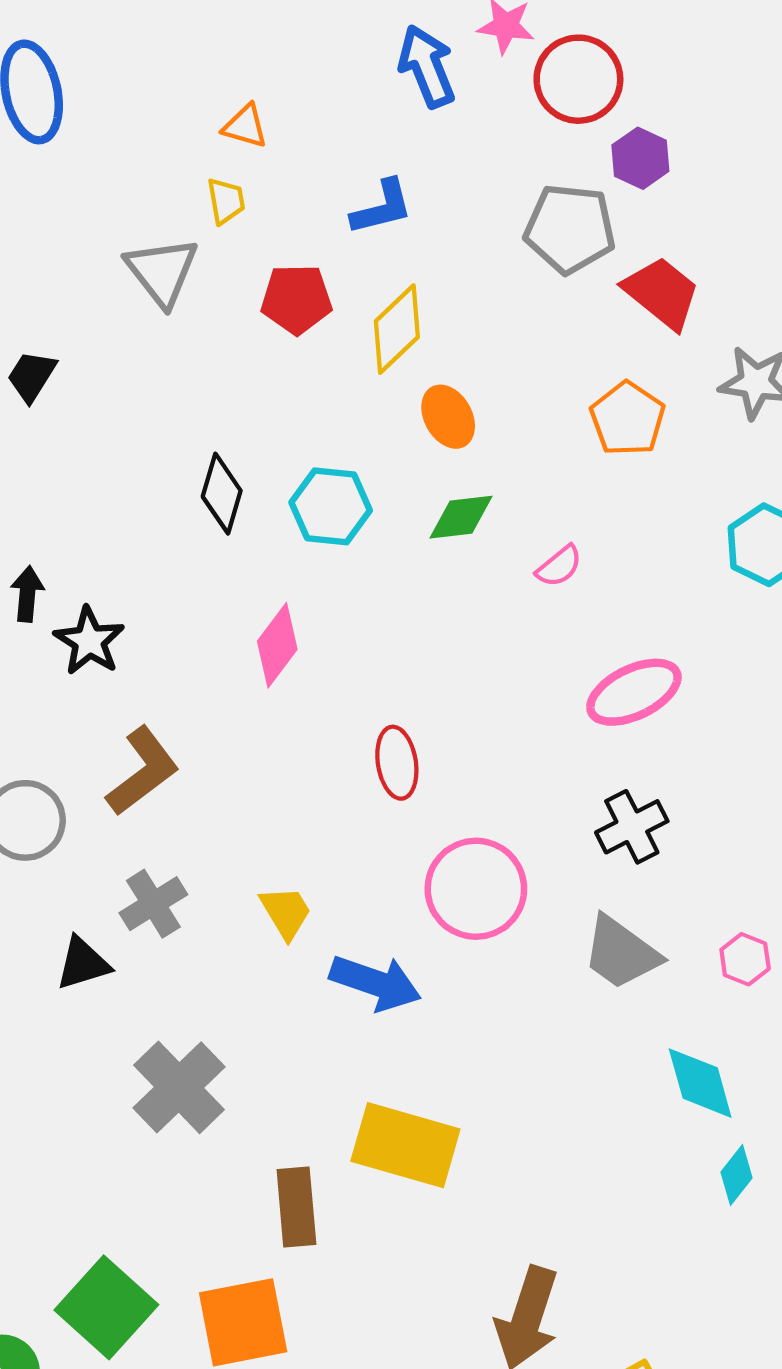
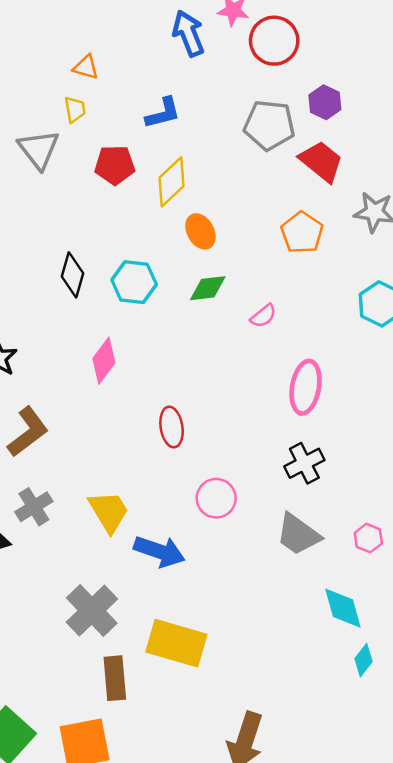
purple hexagon: (640, 158) -> (325, 102), moved
pink ellipse: (634, 692) -> (306, 387), turned -54
pink circle: (476, 889) -> (216, 498), size x0.7
yellow trapezoid: (286, 912) -> (109, 512), size x1.4
gray cross: (179, 1087) -> (92, 611), moved

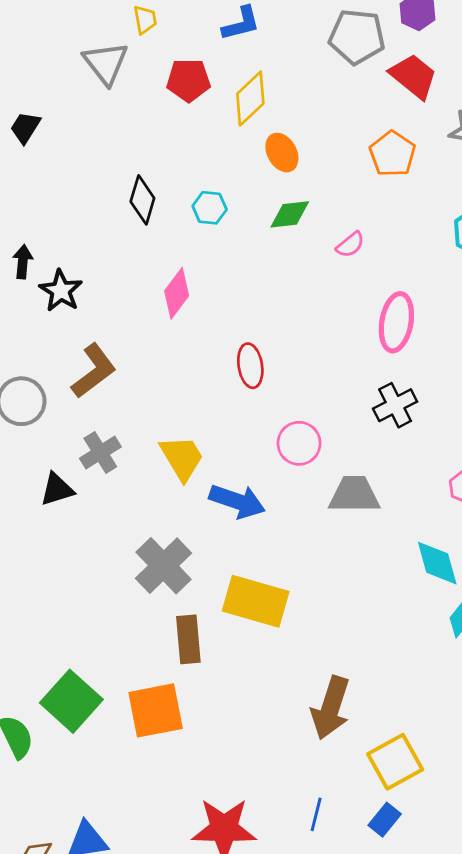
cyan hexagon: (134, 282) -> (210, 208), size x0.7
gray trapezoid: (298, 534) -> (354, 495), moved, turned 144

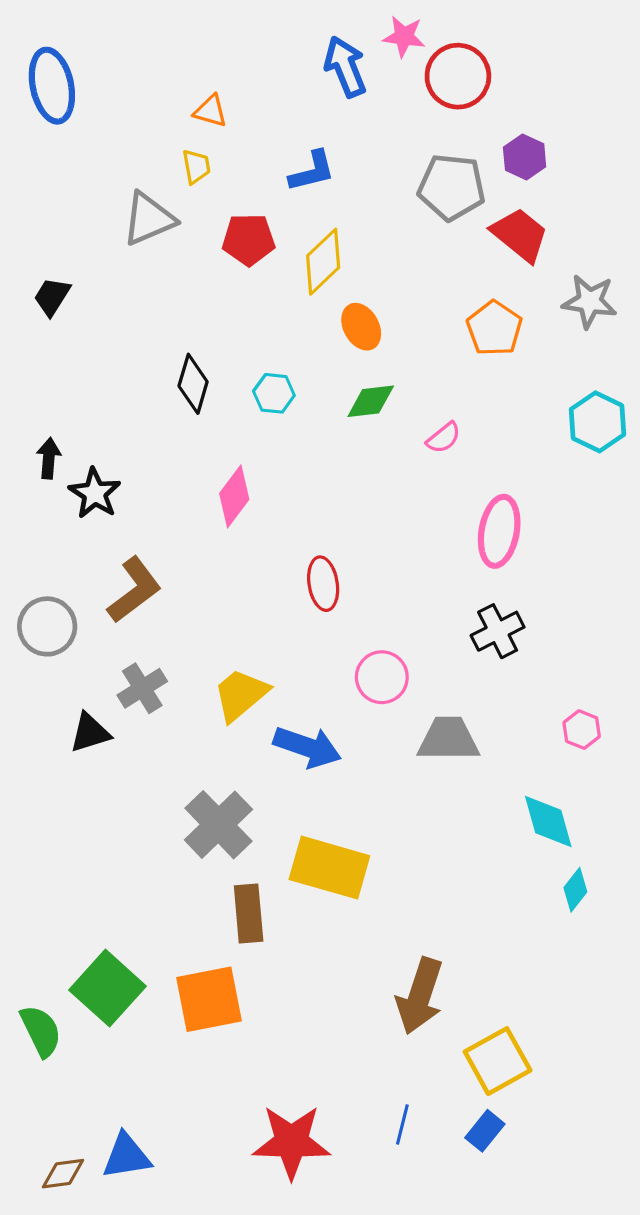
gray triangle: (106, 63) -> (149, 219), turned 45
yellow trapezoid: (182, 458) -> (241, 695), turned -99

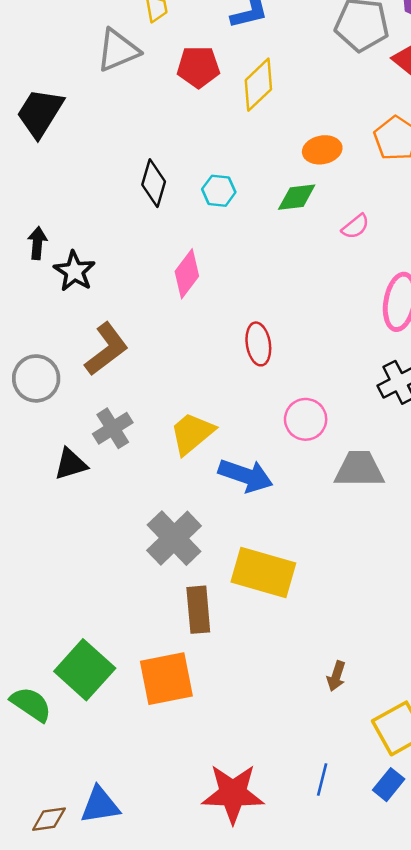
black trapezoid: (52, 297) -> (40, 113), size x1.6
orange ellipse: (361, 327) -> (322, 150), moved, turned -72
brown arrow: (420, 996) -> (336, 676), size x0.5
green semicircle: (41, 1031) -> (31, 704), turned -30

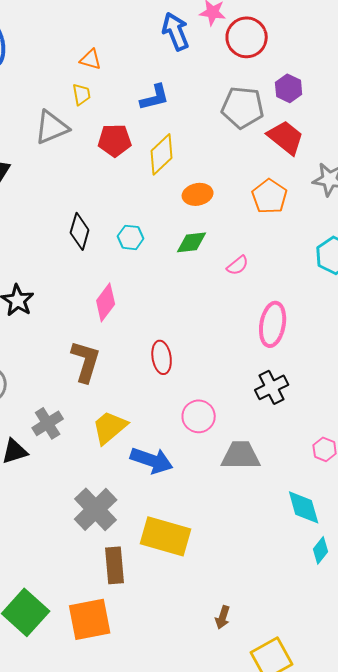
orange ellipse: (322, 150) -> (198, 194), moved
brown L-shape: (106, 349) -> (86, 361), moved, turned -36

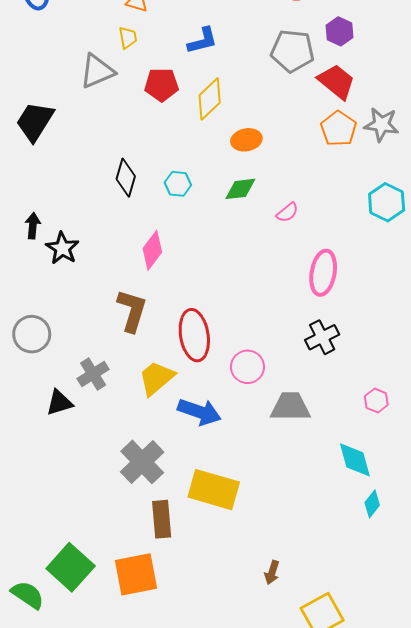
orange pentagon: (270, 196) -> (338, 129), moved
red ellipse: (162, 357) -> (194, 335), moved, size x1.5

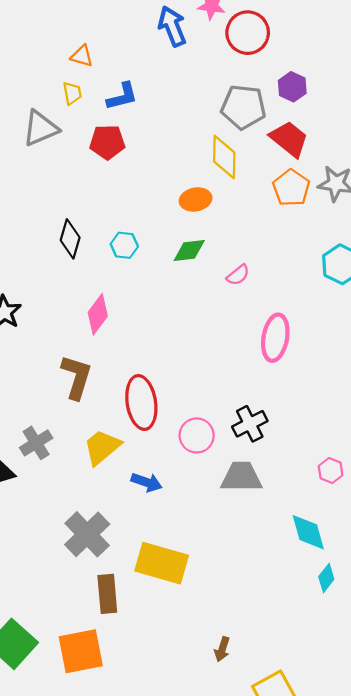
blue L-shape: (202, 41) -> (122, 96), moved
yellow diamond: (210, 99) -> (224, 157), moved, turned -45
black cross: (322, 337) -> (250, 424), moved
blue arrow: (199, 412) -> (147, 482), size x0.7

